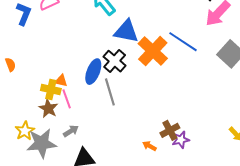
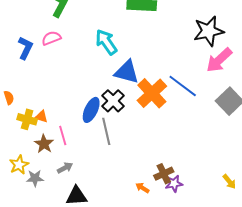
orange triangle: (61, 81) -> (41, 117), moved
yellow cross: (51, 90) -> (27, 119), moved
gray star: (42, 143) -> (35, 178), size x0.6

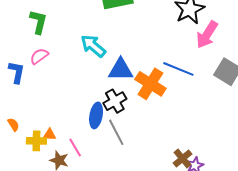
black cross: (113, 101) -> (115, 101), turned 30

